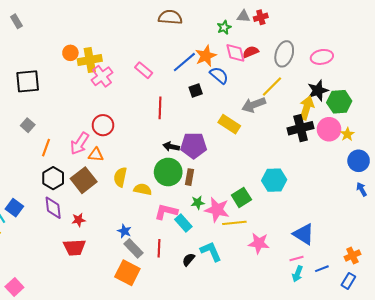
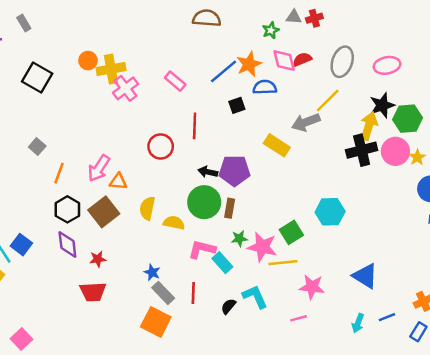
blue semicircle: (219, 75) -> (265, 87), turned -42
black square: (28, 81) -> (37, 77), moved, turned 35
red circle: (103, 125) -> (161, 146), moved
pink line: (296, 259) -> (299, 318), moved

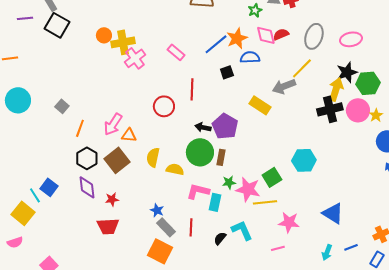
black square: (37, 77) -> (57, 25), moved
purple pentagon: (234, 171) -> (225, 126), turned 30
cyan rectangle: (222, 263) -> (215, 202), turned 54

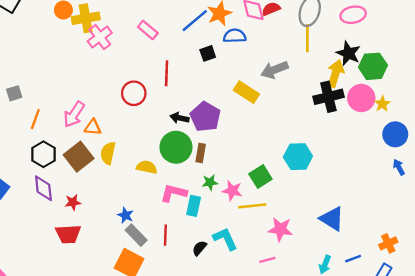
yellow line: (302, 68) -> (307, 38), moved, turned -45
black star: (347, 72) -> (348, 53), turned -30
gray square: (62, 106) -> (14, 93), turned 32
yellow semicircle: (153, 157) -> (108, 153), moved
pink star: (248, 189) -> (232, 191), size x0.7

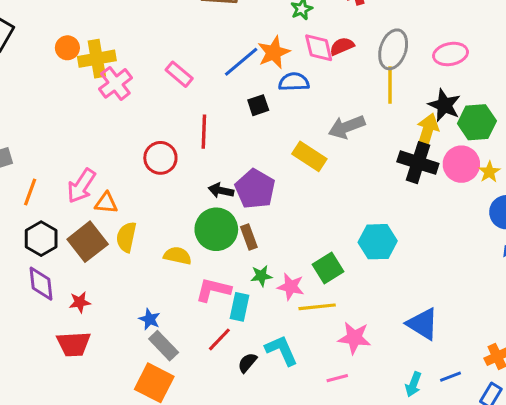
black cross: (328, 97) -> (418, 163), turned 32
brown rectangle: (201, 153) -> (249, 237), turned -30
red line: (165, 235) -> (219, 339), moved, turned 42

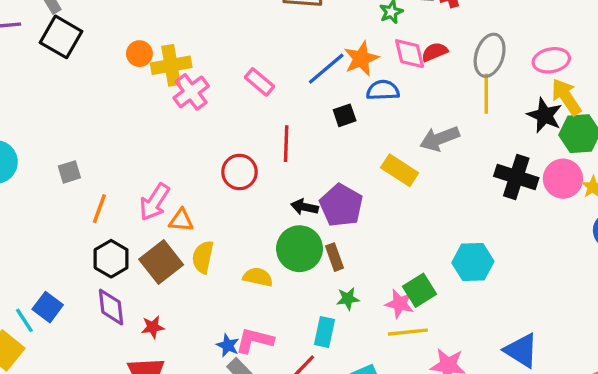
yellow arrow: (427, 132) -> (566, 97), moved, turned -51
pink star: (291, 287) -> (400, 304), moved
pink L-shape: (213, 290) -> (254, 340), moved

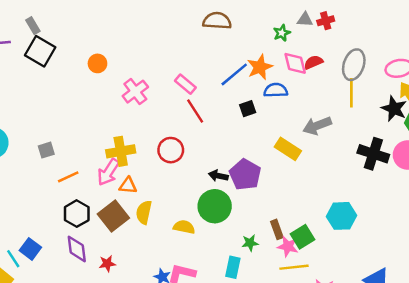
yellow cross: (171, 65) -> (121, 151), moved
red line: (286, 144) -> (195, 111), moved, turned -35
orange line: (99, 209) -> (68, 177), turned 45
brown rectangle: (335, 257) -> (277, 229), moved

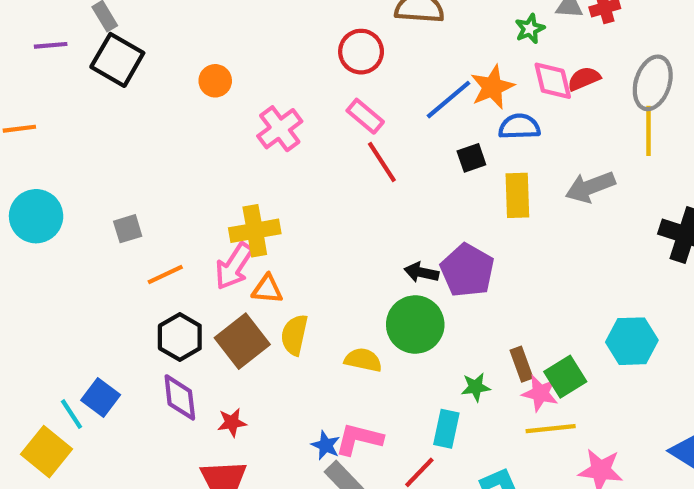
yellow rectangle: (288, 149) -> (517, 195), moved, turned 55
red circle: (171, 150) -> (361, 52), moved

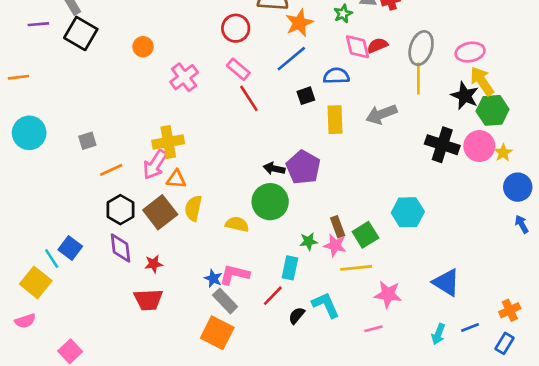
orange star: (492, 87) -> (299, 23), moved
pink star: (540, 393) -> (335, 245), moved

